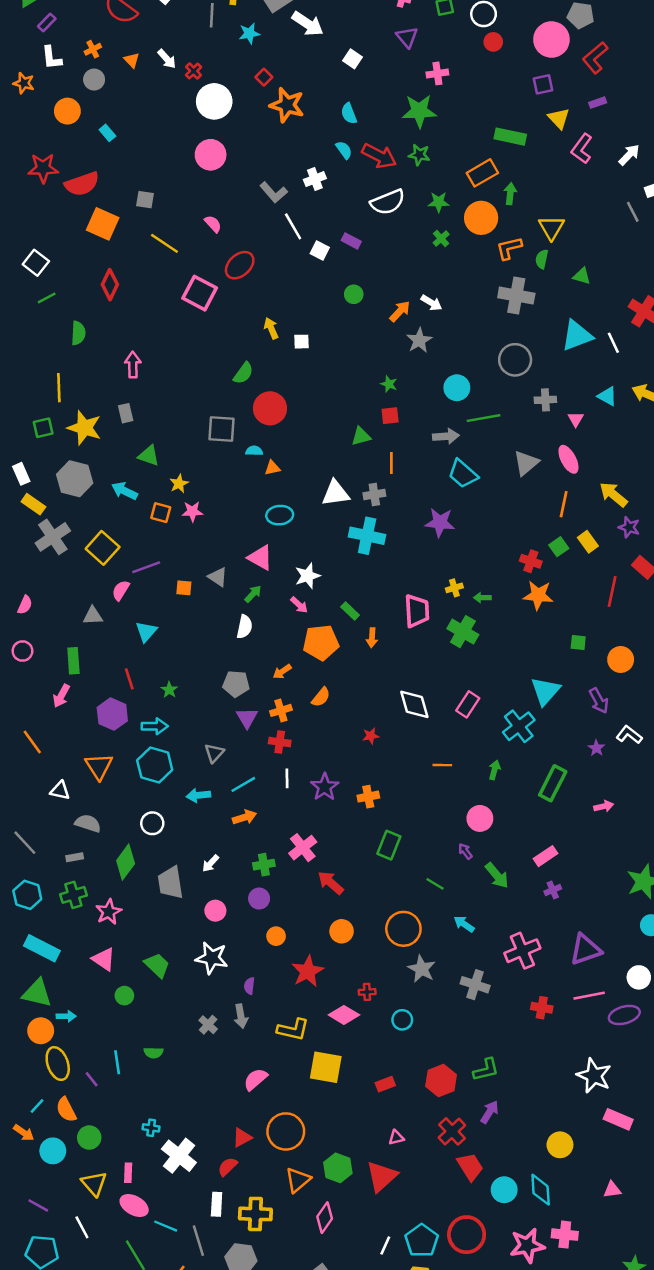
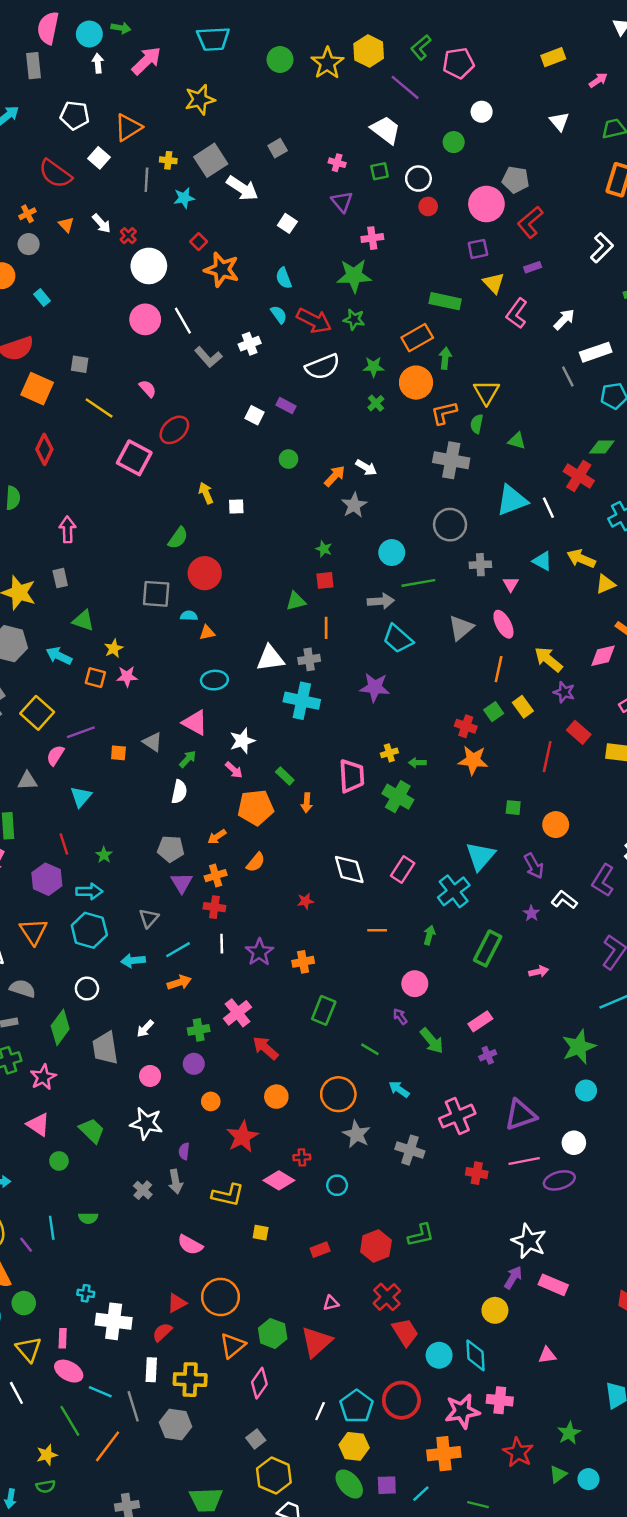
white line: (293, 226) -> (183, 321), moved
yellow square: (326, 1067) -> (261, 1233), size x0.5
pink semicircle: (255, 1079) -> (190, 1245), turned -110
purple arrow: (490, 1112) -> (513, 1278), moved
white cross: (179, 1156) -> (114, 1321), turned -32

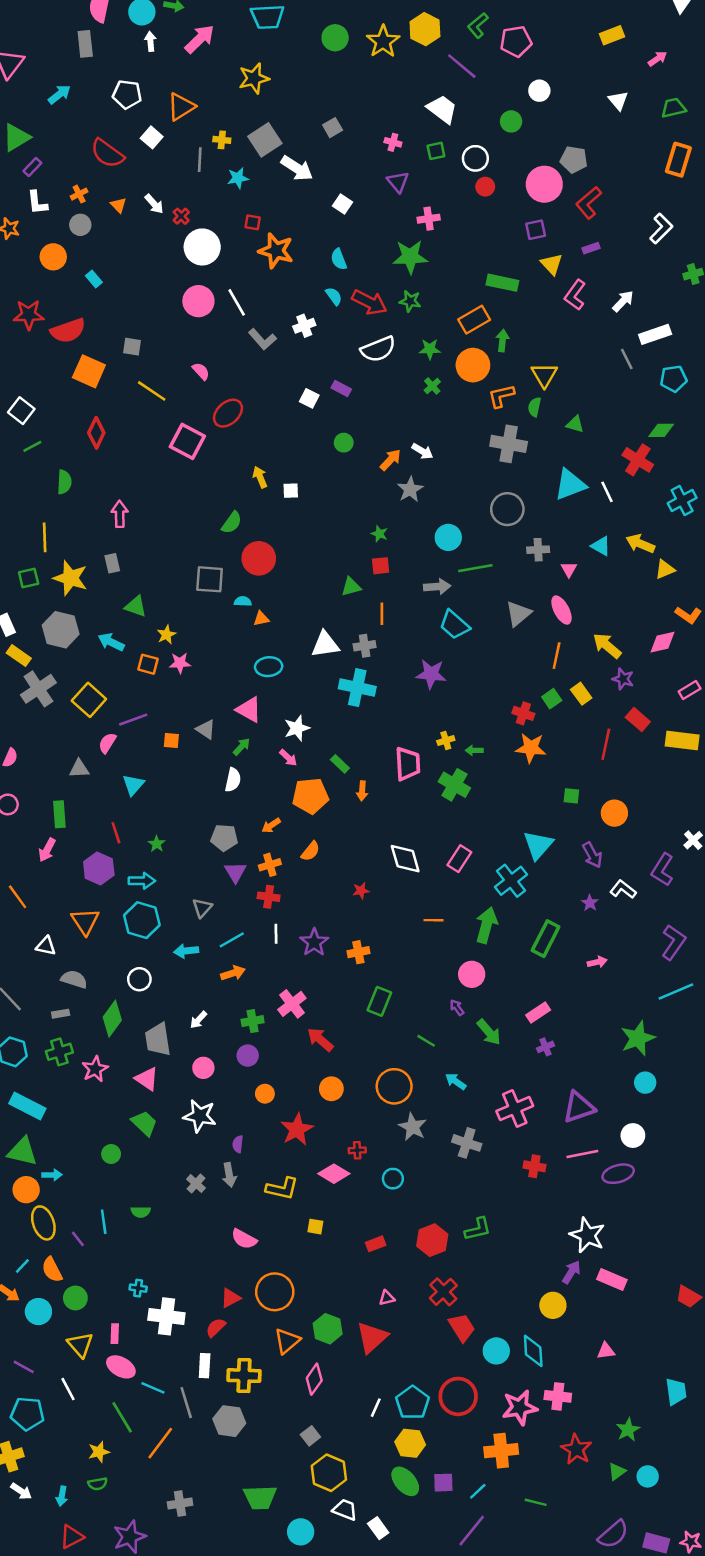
red square: (199, 242) -> (253, 222), turned -35
green arrow: (429, 935) -> (486, 925), size x1.8
pink triangle: (38, 1125) -> (147, 1079), moved

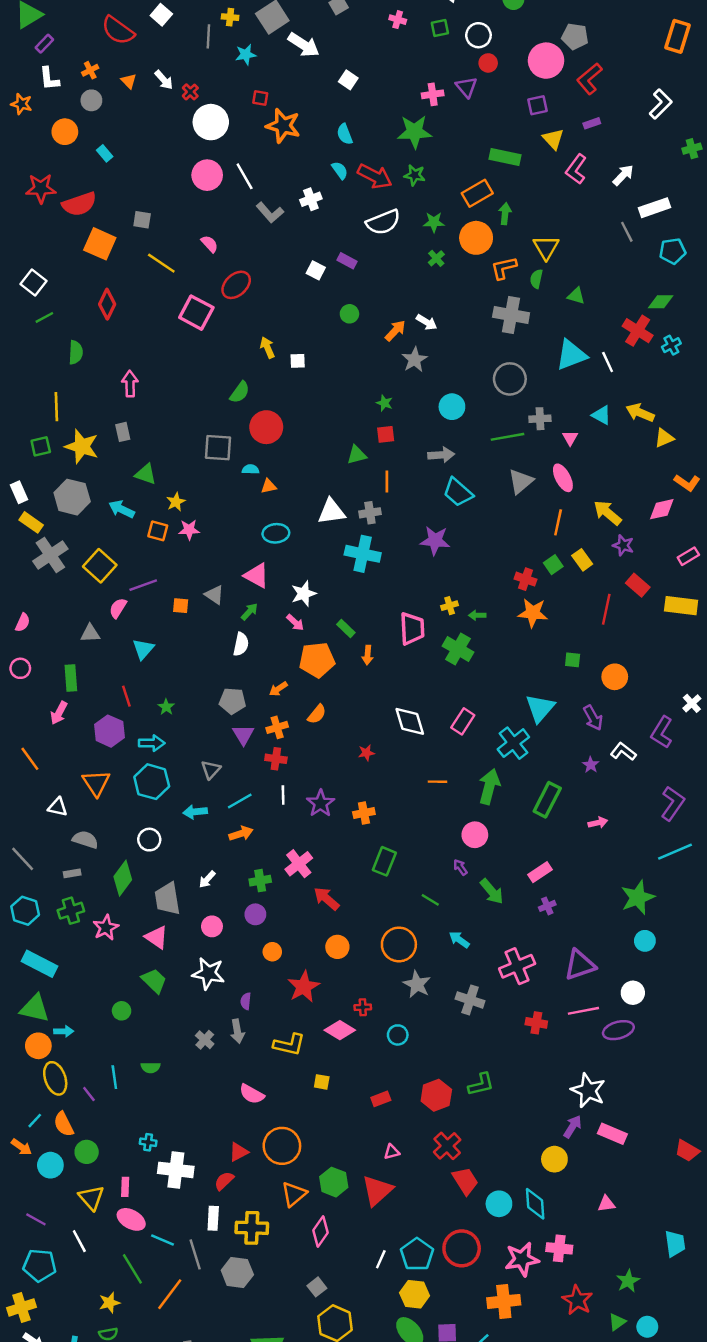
purple triangle: (398, 182) -> (466, 87), moved
cyan cross: (682, 500) -> (671, 345), moved, size x0.7
green line: (475, 568) -> (507, 437), moved

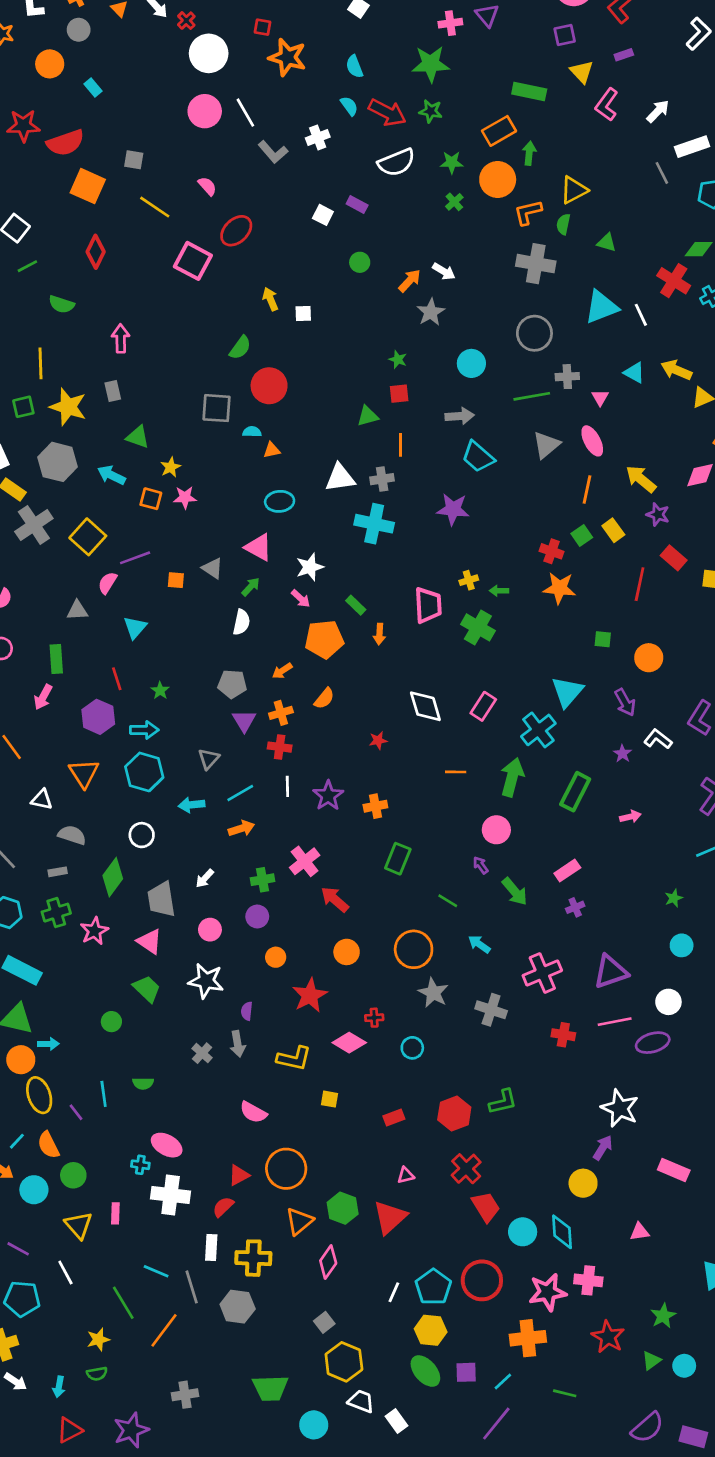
yellow triangle: (546, 247) -> (574, 190), turned 32
green semicircle: (76, 352) -> (62, 304), turned 105
green star: (638, 897) -> (674, 898), size x0.5
pink rectangle: (612, 1134) -> (674, 1170), moved
pink ellipse: (131, 1219) -> (167, 1145), moved

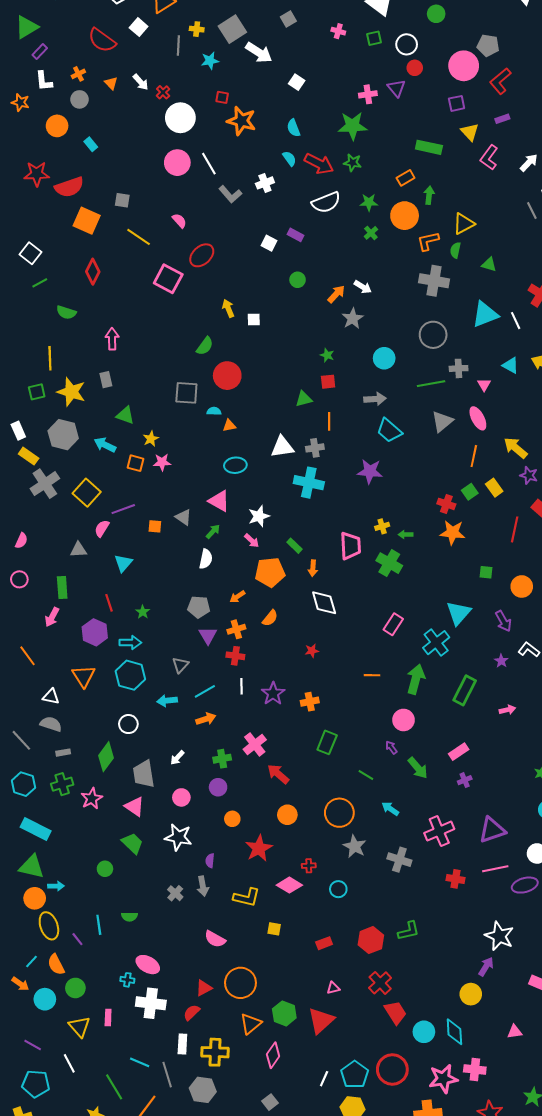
orange rectangle: (499, 131) -> (406, 178), size x0.7
white diamond: (425, 706) -> (324, 603), moved
gray semicircle: (72, 835) -> (51, 724), moved

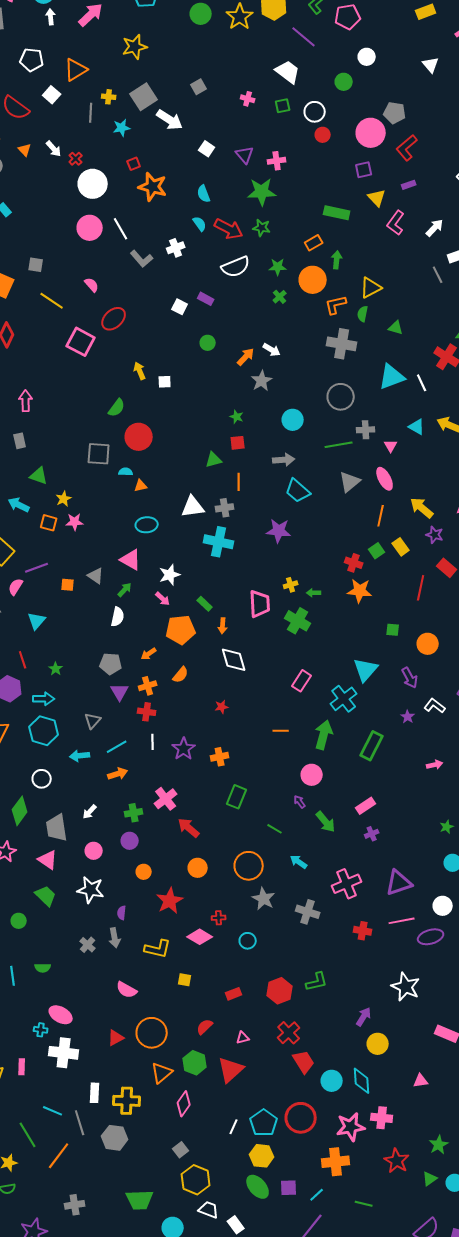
purple triangle: (396, 88) -> (245, 155), moved
red square: (222, 97) -> (134, 164), turned -32
pink arrow: (507, 710) -> (435, 765), moved
purple arrow: (486, 967) -> (364, 1017), moved
red semicircle: (192, 1012) -> (205, 1027), moved

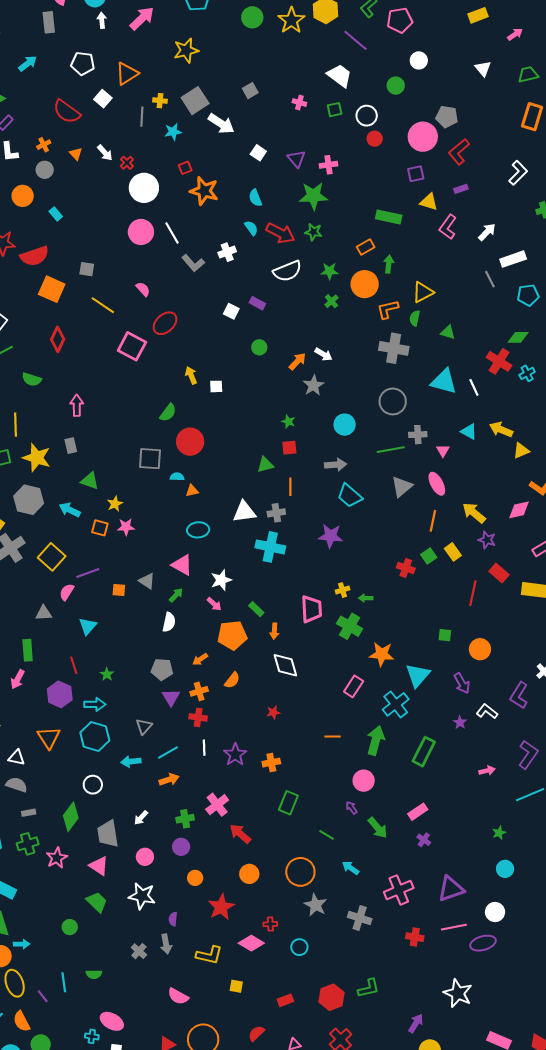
yellow triangle: (377, 198) -> (429, 202), turned -30
cyan triangle: (392, 377) -> (444, 381), turned 36
orange star: (360, 591) -> (382, 654), moved
purple cross: (372, 834) -> (424, 840), turned -32

